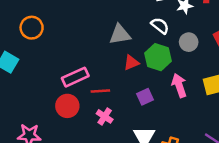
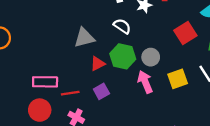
gray circle: (189, 42) -> (151, 57), moved
pink rectangle: (75, 77) -> (45, 82), turned 30
purple square: (145, 97) -> (101, 91), moved

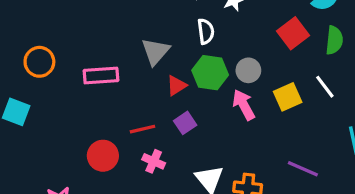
white semicircle: (122, 26) -> (206, 31), turned 54
gray triangle: (84, 38) -> (156, 52), turned -30
pink rectangle: (45, 82) -> (101, 75), moved

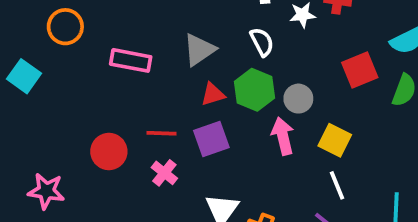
white semicircle: (206, 31) -> (262, 42), turned -35
white line: (325, 87) -> (337, 185), moved
yellow square: (288, 97) -> (335, 140), turned 36
purple square: (185, 123) -> (211, 139), size x1.4

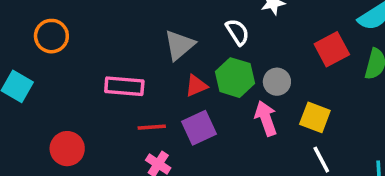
pink rectangle: (131, 60) -> (124, 86), moved
red circle: (109, 151) -> (67, 149), moved

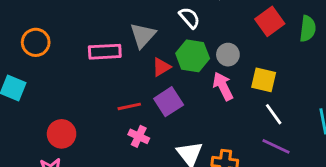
pink rectangle: (124, 86) -> (105, 52), moved

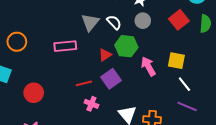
white semicircle: (189, 18) -> (114, 22), moved
gray triangle: (143, 35) -> (90, 22), moved
gray circle: (228, 55) -> (143, 21), moved
red circle: (62, 134) -> (34, 93), moved

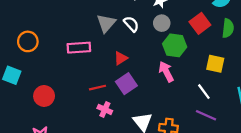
green hexagon: (126, 46) -> (175, 45), moved
yellow square: (176, 61) -> (215, 64), moved

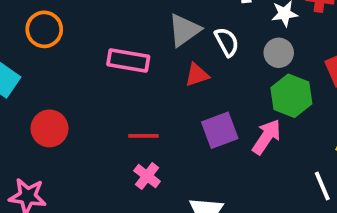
red triangle: (121, 58) -> (197, 75), moved
pink arrow: (166, 72) -> (267, 137), turned 48
purple square: (126, 84) -> (220, 130), moved

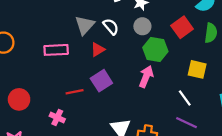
purple square: (220, 130) -> (101, 81), moved
pink cross: (147, 176) -> (57, 117), moved

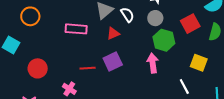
pink arrow: (146, 77) -> (153, 63), turned -36

